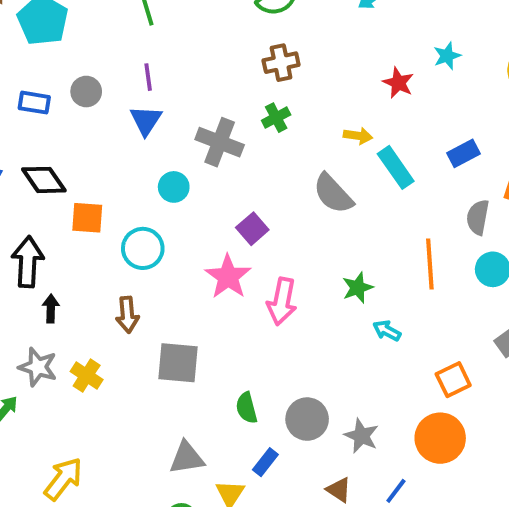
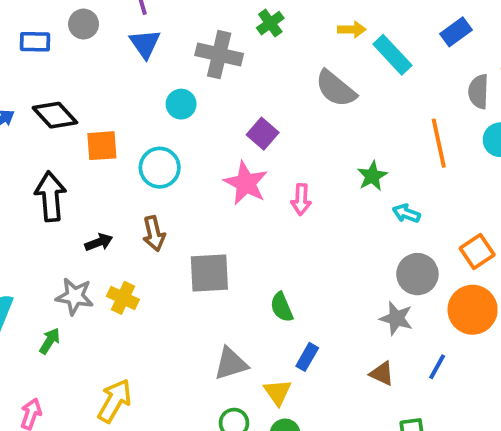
pink arrow: (282, 301) -> (301, 200), size x0.7
black arrow: (51, 309) -> (99, 242), moved, turned 76
gray circle: (307, 419) -> (417, 274), moved

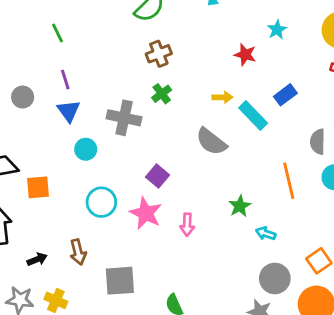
blue rectangle: (456, 32) -> (285, 95), moved
cyan circle: (181, 104) -> (86, 149), moved
cyan circle: (160, 168) -> (101, 202), moved

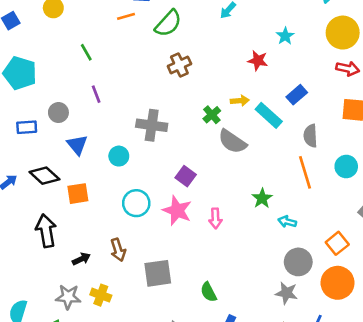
green cross: (162, 94) -> (212, 115), moved
blue triangle: (69, 111) -> (77, 145), moved
gray semicircle: (318, 142) -> (311, 136), moved

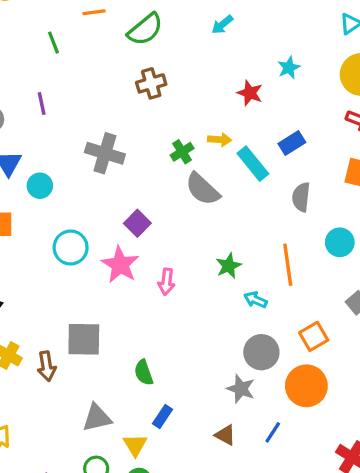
green line: (86, 52) -> (54, 43), moved
cyan circle: (119, 156) -> (40, 186), moved
orange line: (305, 172) -> (288, 265), moved
brown arrow: (118, 250) -> (47, 366), moved

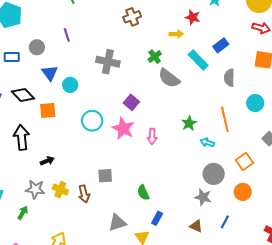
yellow arrow: (220, 140) -> (176, 34), moved
gray square: (84, 339) -> (105, 176), size x0.7
orange circle: (306, 386) -> (243, 192), size x0.7

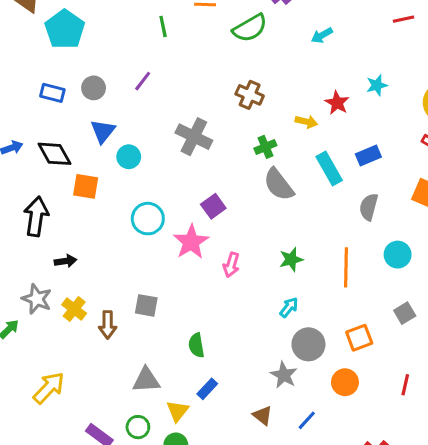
brown cross: (132, 17) -> (250, 95), moved, turned 30
purple line: (67, 35) -> (143, 81), turned 40
cyan arrow: (207, 142) -> (289, 307), moved, turned 96

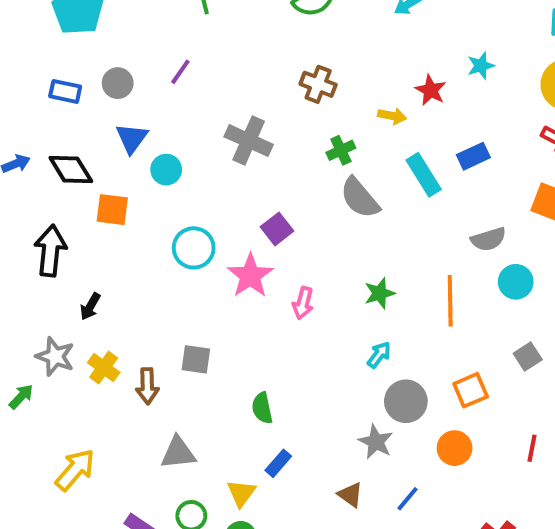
gray semicircle: (369, 207) -> (488, 239), moved, turned -120
black arrow: (65, 261) -> (90, 307), turned 130
gray triangle: (146, 380) -> (178, 453), moved

